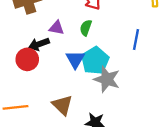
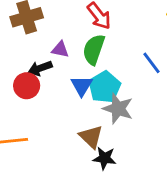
green semicircle: (86, 28) -> (94, 49), size x1.6
blue line: (136, 39) -> (152, 63), turned -48
brown triangle: (62, 105) -> (91, 137), moved

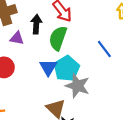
purple triangle: (60, 49) -> (17, 38), moved
black arrow: (40, 68) -> (36, 24), moved, turned 114

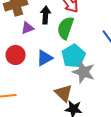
purple triangle: (17, 38) -> (28, 28), turned -32
blue triangle: (48, 67) -> (45, 58), moved, turned 30

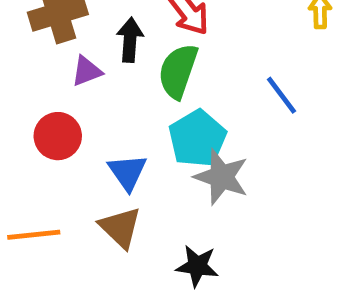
blue triangle: (45, 58) -> (128, 172), moved, turned -36
brown triangle: (64, 93) -> (120, 228), moved

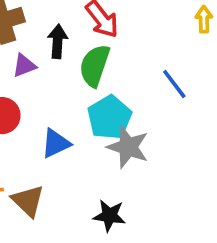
blue triangle: (128, 172) -> (56, 143), turned 40
brown triangle: (120, 228) -> (28, 201), moved

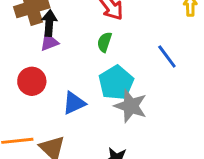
black arrow: (58, 41) -> (49, 23), moved
green semicircle: (95, 66) -> (104, 42), size x0.6

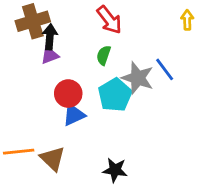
red circle: (32, 81) -> (68, 94), moved
gray star: (131, 106) -> (138, 78), moved

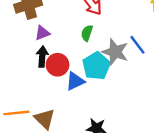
black arrow: (50, 37) -> (42, 57), moved
blue triangle: (74, 115) -> (75, 81), moved

